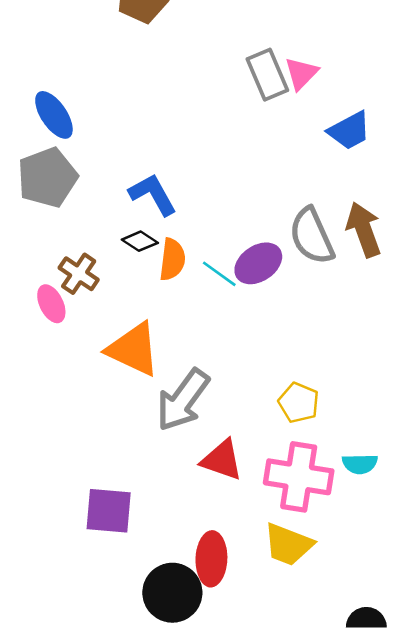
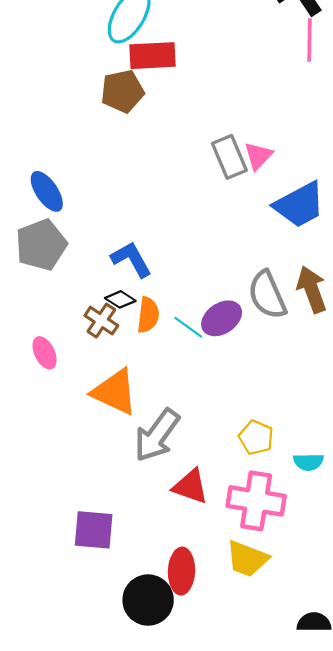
blue trapezoid: (349, 131) -> (300, 205), size x1.4
brown cross: (79, 274) -> (101, 321), moved
cyan semicircle: (360, 464) -> (308, 462), moved

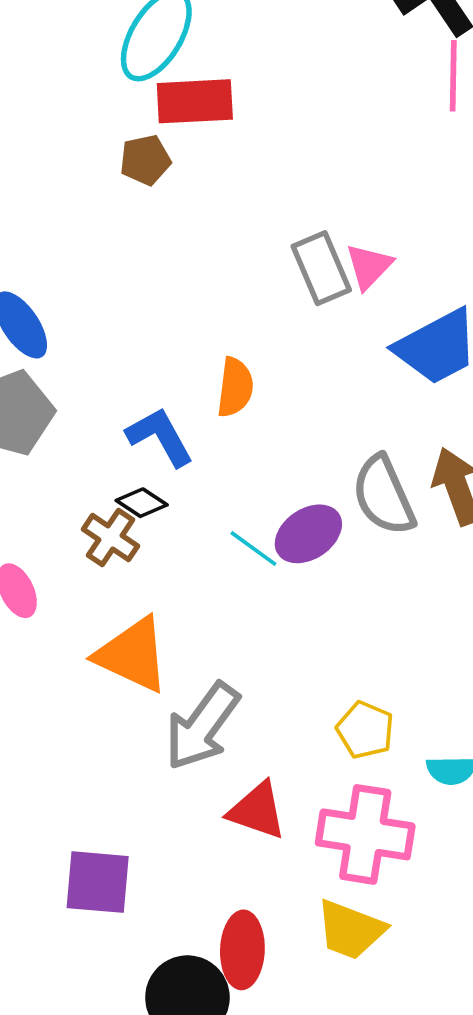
brown pentagon: (122, 91) -> (145, 160), size x0.7
orange semicircle: (148, 315) -> (235, 387), moved

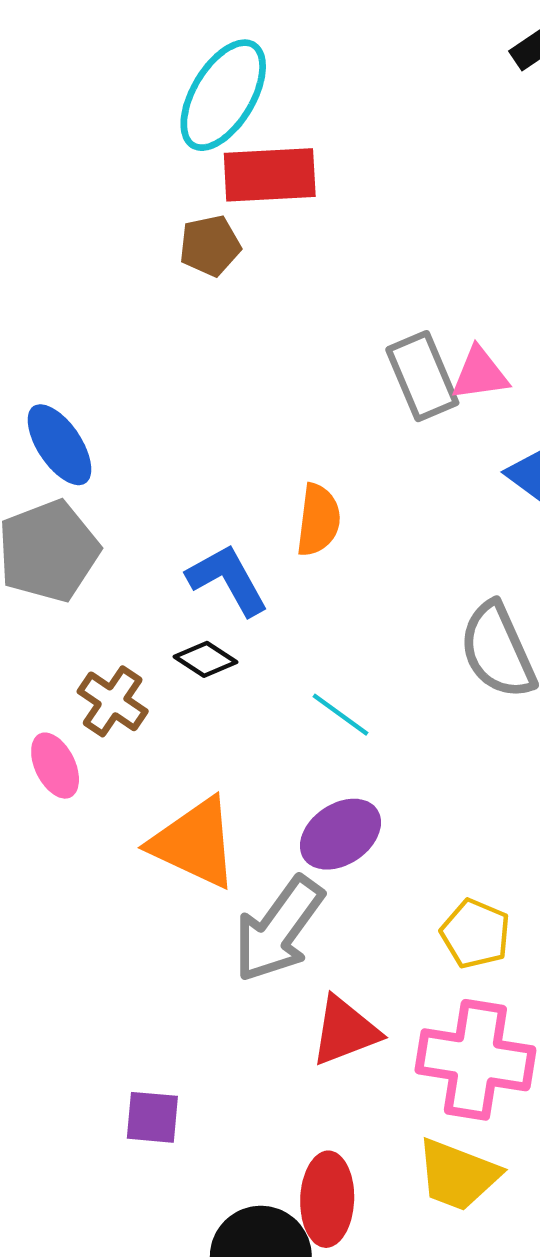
pink triangle: (369, 266) -> (480, 374), turned 38
purple ellipse: (308, 534) -> (340, 834), moved
brown cross: (110, 538) -> (113, 701), moved
red triangle: (257, 811) -> (345, 1031), turned -40
purple square: (98, 882) -> (152, 1117), size x0.7

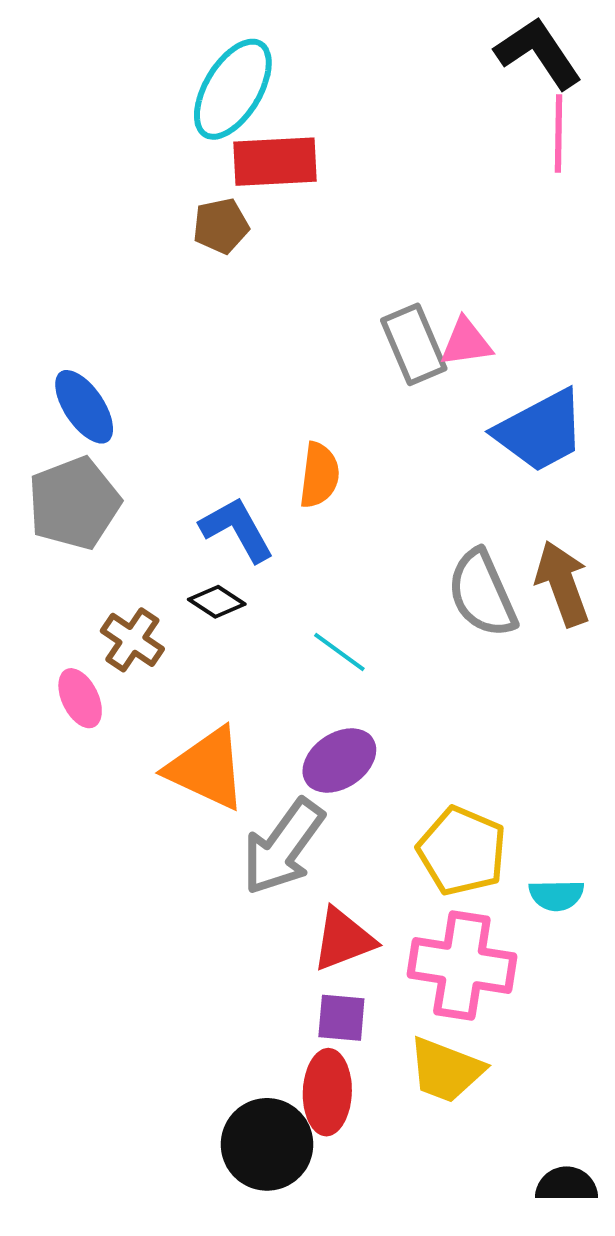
yellow pentagon: (475, 934) -> (462, 851), size x1.4
purple square: (152, 1117) -> (341, 1018), moved

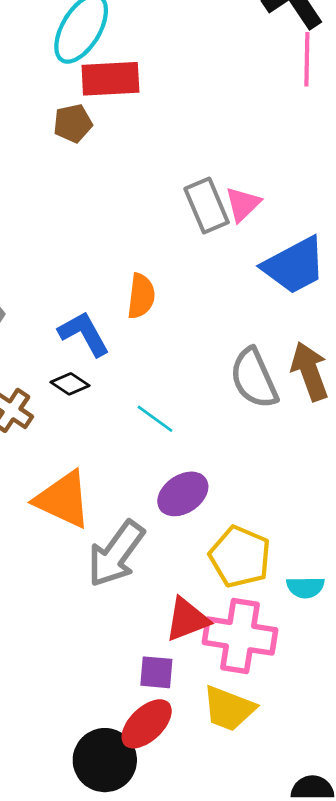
pink triangle: (466, 342) -> (243, 204), turned -36
purple ellipse: (339, 761) -> (183, 494), moved
red triangle: (343, 939) -> (187, 619), moved
red ellipse: (327, 1092) -> (147, 724), turned 44

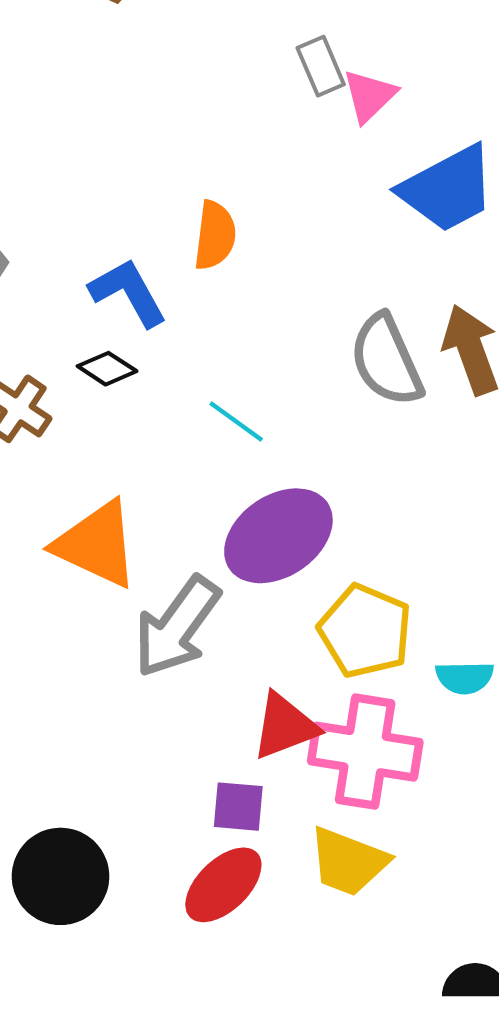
gray rectangle: (207, 206) -> (321, 66), moved, size x0.7
purple ellipse: (183, 494) -> (278, 536), size x1.4
black circle: (105, 760) -> (61, 876), moved

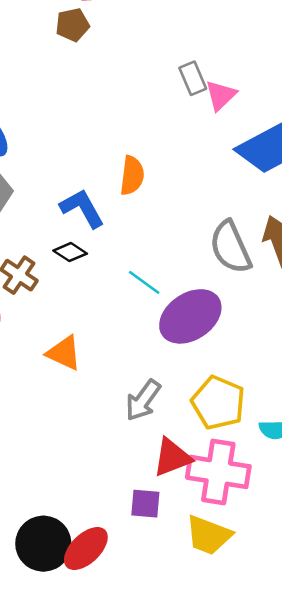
purple ellipse: (278, 536) -> (190, 316), moved
orange triangle: (96, 544) -> (64, 353), size x0.7
gray arrow: (177, 627) -> (143, 400), moved, size x0.7
red ellipse: (223, 885) -> (86, 549), moved

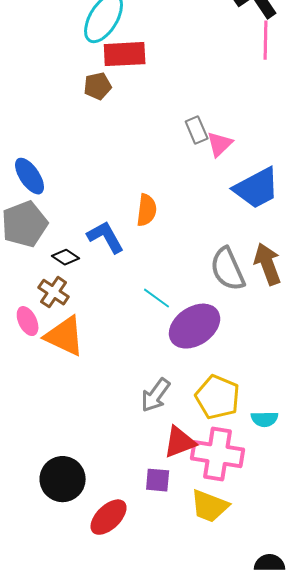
black diamond: (70, 252) -> (66, 257), moved
orange triangle: (64, 353) -> (65, 336), moved, size x1.4
black circle: (43, 544) -> (63, 479), moved

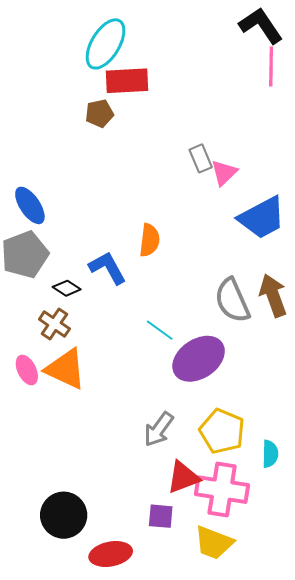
pink ellipse: (28, 321) -> (27, 370), moved
cyan semicircle: (265, 419) -> (270, 454), turned -88
red ellipse: (109, 517) -> (111, 554), turned 33

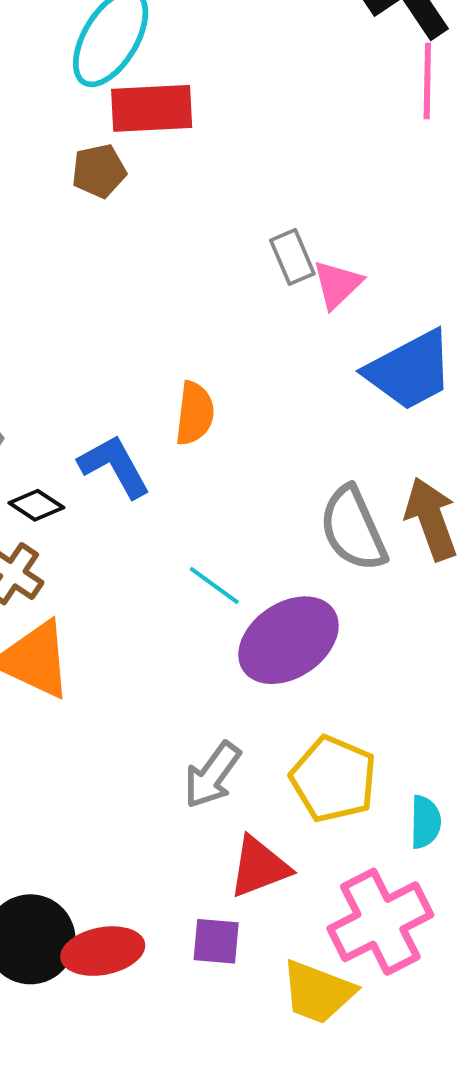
pink cross: (222, 490) -> (380, 922), moved, turned -36
red ellipse: (111, 554) -> (103, 951), moved

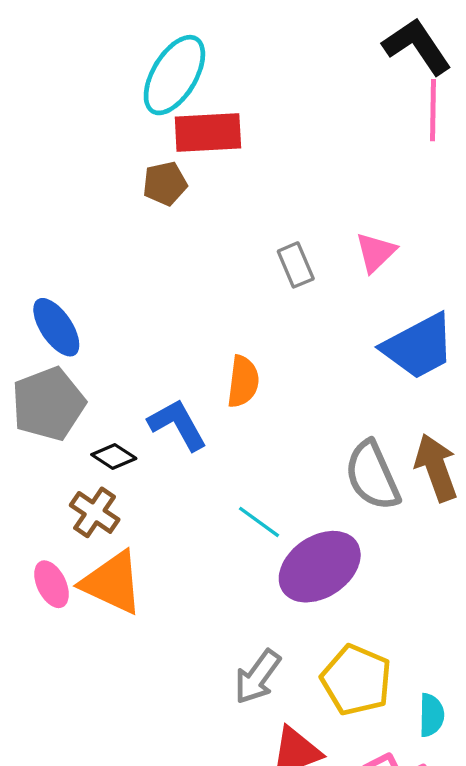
gray rectangle: (292, 257) -> (296, 265), moved
pink triangle: (337, 284) -> (376, 252), moved

